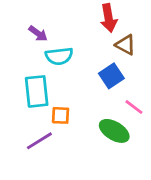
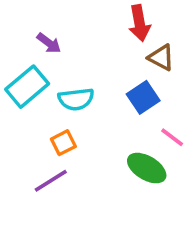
cyan semicircle: (59, 56) -> (76, 99), moved
cyan rectangle: (37, 91) -> (27, 87), moved, turned 56
orange square: (61, 115) -> (63, 143), moved, turned -30

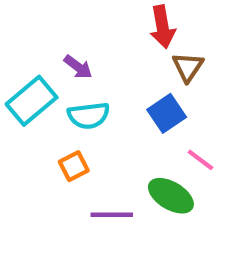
purple arrow: (49, 43) -> (78, 67), moved
brown triangle: (161, 58) -> (188, 67), turned 36
purple line: (51, 181) -> (112, 215), moved, turned 32

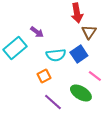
cyan semicircle: (89, 116) -> (56, 55), moved
orange square: (74, 166) -> (44, 76), moved
purple line: (112, 215) -> (53, 102), turned 42

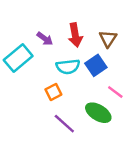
red arrow: (77, 13) -> (75, 35), moved

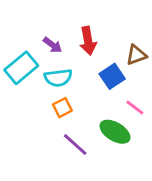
brown triangle: (108, 39) -> (136, 55), moved, turned 36
cyan semicircle: (68, 67) -> (58, 78), moved

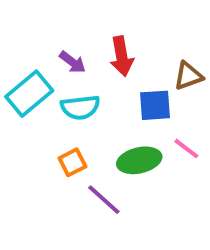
blue square: (112, 76) -> (155, 105), turned 30
orange square: (62, 108) -> (72, 162), moved
green ellipse: (115, 132) -> (139, 160), moved, turned -44

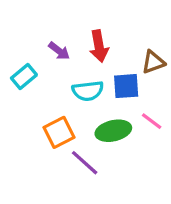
cyan rectangle: (29, 94) -> (24, 76), size x0.7
cyan semicircle: (80, 107) -> (88, 91), moved
orange square: (72, 162) -> (59, 132), size x1.4

